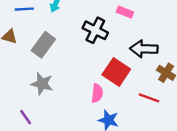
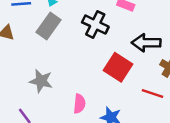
gray rectangle: (43, 45) -> (48, 26), moved
pink semicircle: (97, 93) -> (79, 104), moved

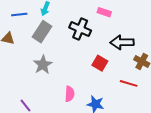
red square: (118, 67) -> (100, 63), size x0.7
gray star: (41, 81) -> (43, 65), moved, turned 30

